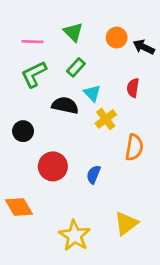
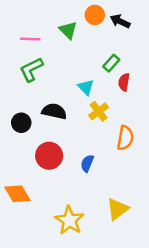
orange circle: (117, 38) -> (95, 15), moved
black arrow: (144, 47) -> (120, 21), moved
green rectangle: (76, 67) -> (111, 63), moved
black semicircle: (65, 105) -> (54, 111), moved

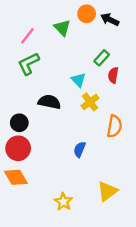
pink line: (30, 39) -> (27, 36), turned -54
black circle: (21, 123) -> (19, 123), moved
red circle: (49, 156) -> (18, 148), moved
yellow star: (69, 220) -> (63, 202), size x0.7

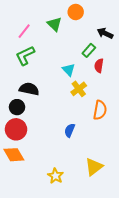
black arrow: (110, 20) -> (105, 33), moved
black semicircle: (49, 102) -> (29, 89), moved

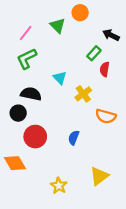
cyan triangle: (69, 70) -> (60, 78), moved
orange semicircle: (100, 110) -> (106, 116), turned 96
red circle: (16, 129) -> (35, 137), moved

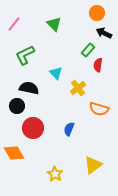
orange circle: (80, 13) -> (97, 13), moved
pink line: (26, 33) -> (14, 24), moved

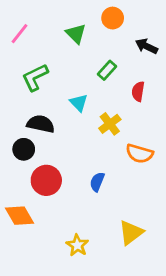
orange circle: (97, 13) -> (113, 18), moved
green rectangle: (88, 50) -> (107, 70), moved

